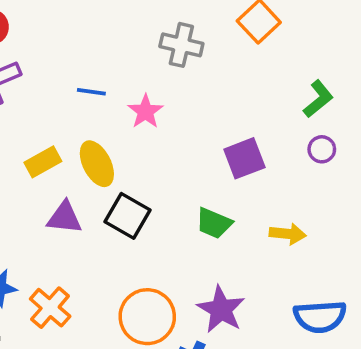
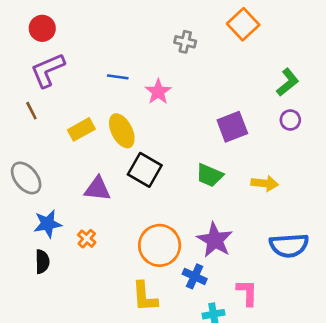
gray cross: (181, 45) -> (185, 42), size x0.7
purple triangle: (64, 218) -> (98, 189), moved
orange cross: (50, 308) -> (87, 239), size x0.6

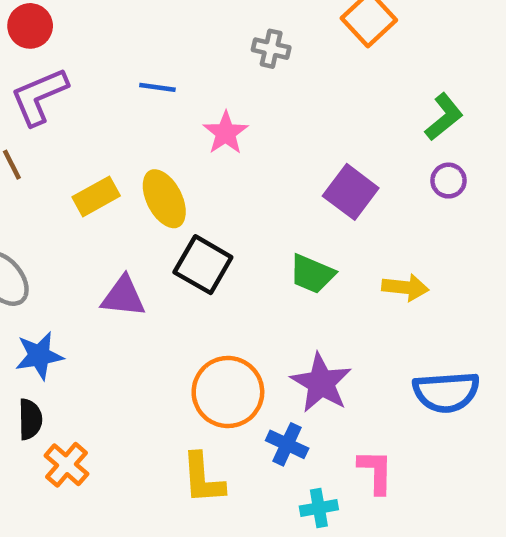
blue line: (118, 77) -> (157, 87), moved
purple square: (232, 127) -> (351, 192), turned -32
orange cross: (87, 239) -> (66, 465), moved, size x1.4

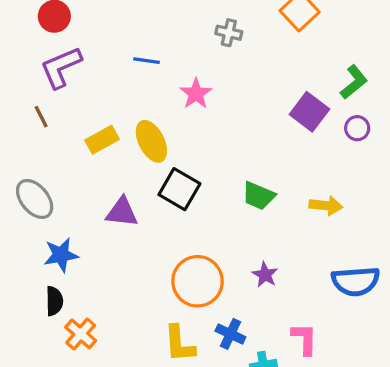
purple square: (351, 192) -> (309, 112), moved
purple star: (321, 383) -> (265, 275), size x0.6
blue cross: (287, 444) -> (230, 334), moved

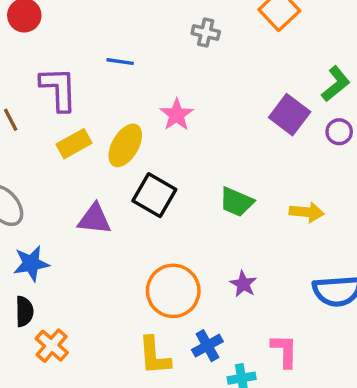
purple L-shape: (61, 67) -> (59, 89), moved, turned 111
pink star: (196, 94) -> (177, 115), moved
yellow ellipse: (151, 141) -> (125, 145), turned 57
blue cross: (230, 334) -> (207, 346), turned 36

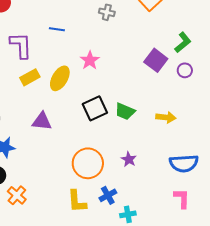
black square: (154, 195) -> (95, 108), moved, turned 35
pink L-shape: (284, 351) -> (182, 198), moved

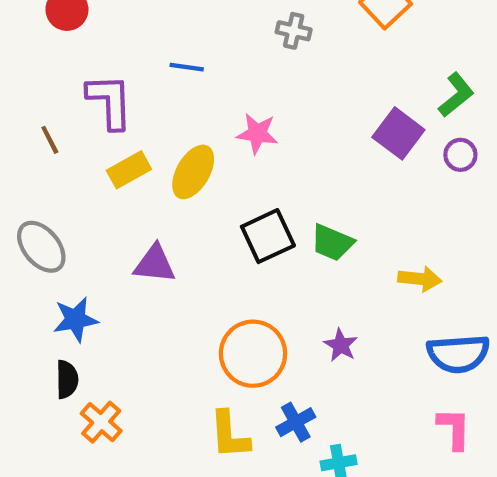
pink star: (90, 60) -> (257, 133), turned -30
yellow arrow: (166, 117) -> (420, 279), moved

